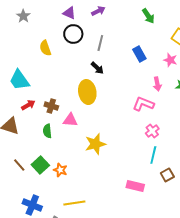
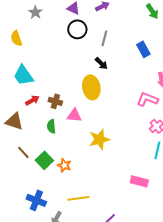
gray star: (23, 16) -> (35, 12), moved
yellow semicircle: (45, 48) -> (16, 38), moved
brown line: (19, 165) -> (23, 152), moved

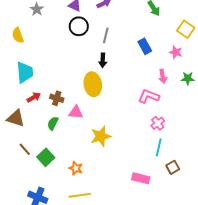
black arrow: (101, 63) -> (103, 60), turned 48
cyan trapezoid: (23, 75) -> (25, 72), turned -150
green semicircle: (51, 126) -> (53, 123), turned 32
orange star: (64, 165) -> (76, 168), moved

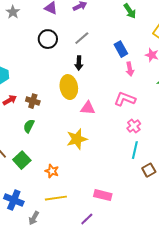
black circle: (79, 26) -> (48, 39), moved
gray line: (106, 35) -> (82, 38), turned 35
pink arrow: (163, 76) -> (130, 69), moved
pink triangle: (76, 112) -> (88, 108), moved
pink rectangle: (141, 178) -> (103, 195), moved

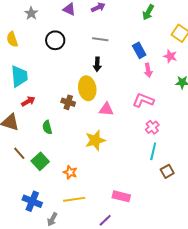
green arrow: (130, 11) -> (148, 12), turned 63
gray line: (82, 38) -> (100, 39), turned 49
black circle: (48, 39) -> (55, 40), moved
brown cross: (33, 101) -> (68, 102), moved
green semicircle: (29, 126) -> (47, 127), turned -40

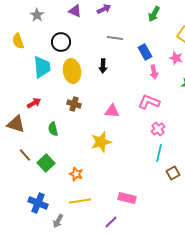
gray line: (100, 39) -> (115, 38), moved
cyan trapezoid: (19, 76) -> (42, 67), moved
yellow ellipse: (87, 88) -> (72, 71), moved

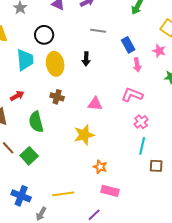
green semicircle: (53, 129) -> (36, 122), size x1.5
brown square: (173, 173) -> (156, 166), turned 32
orange star: (76, 174) -> (100, 167), moved

